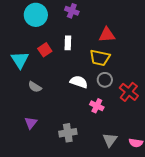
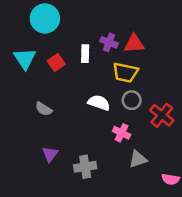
purple cross: (72, 11) -> (109, 42), moved
cyan triangle: (20, 60) -> (25, 59), moved
purple triangle: (31, 123) -> (50, 154), moved
gray triangle: (110, 140) -> (138, 159), moved, turned 35

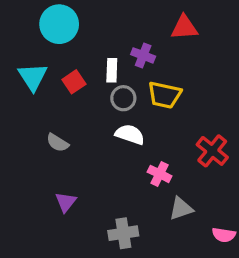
red triangle: (134, 44) -> (184, 27), moved
gray circle: (132, 100) -> (123, 98), moved
gray cross: (85, 167) -> (123, 233), moved

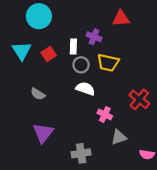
purple triangle: (66, 202) -> (43, 133), size x1.5

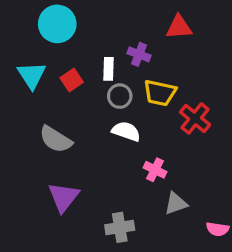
gray semicircle: (38, 94) -> (56, 139), size x1.5
red cross: (139, 99) -> (195, 118), moved

